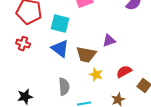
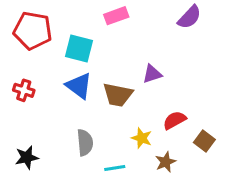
red cross: (23, 44) -> (24, 90), moved
yellow star: (96, 75) -> (142, 138), moved

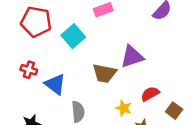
cyan square: (79, 49) -> (73, 36), turned 35
purple triangle: (152, 74) -> (132, 57), size x1.5
blue triangle: (79, 86) -> (55, 84), moved

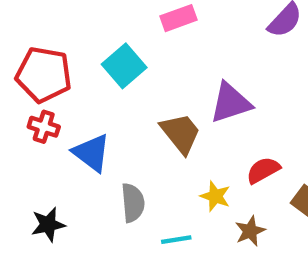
red pentagon: (36, 22) -> (44, 75), moved
brown trapezoid: (104, 73) -> (181, 133), turned -140

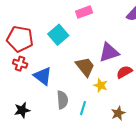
red semicircle: (263, 170) -> (124, 72), moved
yellow star: (215, 196) -> (101, 85), moved
cyan line: (176, 240) -> (83, 108), moved, turned -64

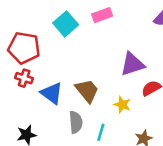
cyan square: (58, 35) -> (66, 24), moved
brown trapezoid: (85, 67) -> (87, 91), moved

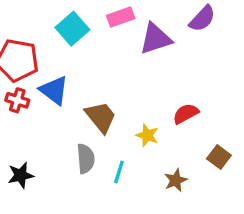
purple triangle: (132, 64) -> (156, 39), moved
blue triangle: (52, 93) -> (54, 90), moved

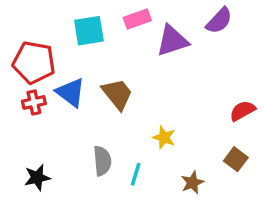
cyan square: (72, 29) -> (89, 31), turned 32
red cross: (17, 100) -> (34, 102), turned -30
red semicircle: (186, 114) -> (242, 111), moved
brown trapezoid: (101, 117) -> (117, 94), moved

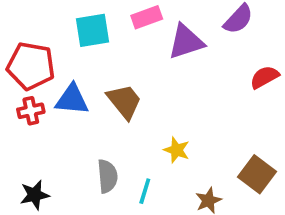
blue triangle: (71, 92) -> (72, 100), turned -32
red semicircle: (242, 111) -> (264, 77), moved
brown square: (236, 159) -> (257, 174), size x1.4

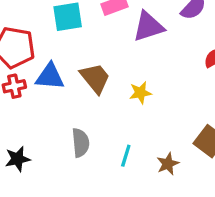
yellow star: (177, 150) -> (140, 93), moved, turned -30
cyan line: (145, 191) -> (126, 156), moved

